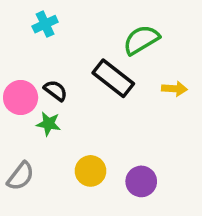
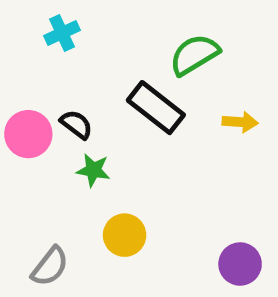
green star: (49, 124) -> (93, 170), moved
gray semicircle: (21, 176) -> (50, 266), moved
purple circle: (141, 181) -> (240, 264), moved

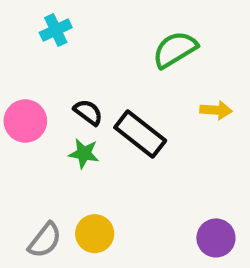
black rectangle: (156, 108) -> (140, 134), moved
black semicircle: (76, 124) -> (88, 112), moved
yellow circle: (125, 235) -> (95, 234), moved

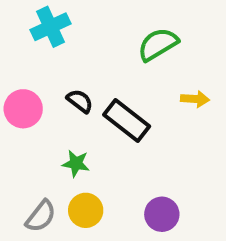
cyan cross: (56, 30) -> (51, 27), size x1.4
green star: (84, 153) -> (76, 163), moved
purple circle: (216, 238) -> (162, 214), moved

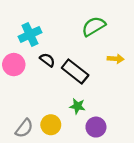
cyan cross: (51, 27) -> (30, 34), moved
green star: (76, 163) -> (77, 106), moved

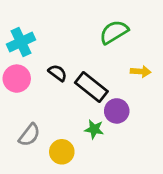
cyan cross: (30, 34) -> (21, 42), moved
purple circle: (96, 127) -> (117, 111), moved
gray semicircle: (24, 128) -> (29, 135), moved

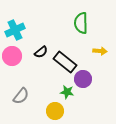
green semicircle: (114, 32) -> (81, 23), turned -60
black semicircle: (58, 73) -> (41, 52), turned 104
yellow circle: (62, 152) -> (55, 111), moved

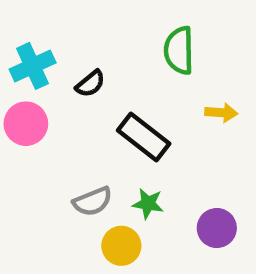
black semicircle: (41, 52) -> (90, 84), moved
purple circle: (83, 79) -> (217, 228), moved
gray semicircle: (21, 96) -> (92, 201), moved, turned 30

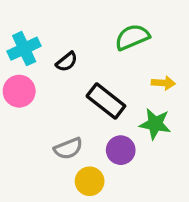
green semicircle: (179, 50) -> (132, 37), turned 68
green star: (148, 204) -> (155, 124), moved, size x1.4
purple circle: (217, 228) -> (121, 150), moved

